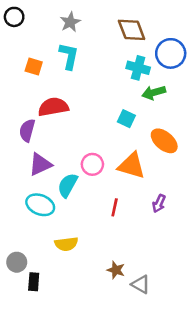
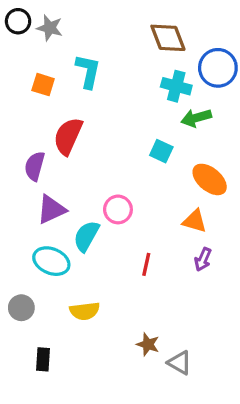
gray star: (70, 22) -> (50, 28), moved, turned -30
red semicircle: (53, 107) -> (68, 136), turned -56
orange triangle: (132, 166) -> (195, 221), moved, size x0.7
gray circle: (17, 262) -> (21, 308), moved

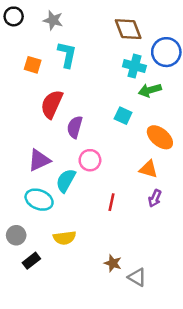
gray star: (50, 28) -> (53, 20), moved
purple semicircle: (35, 166) -> (75, 127), moved
black rectangle: (43, 359) -> (31, 261), moved, turned 48

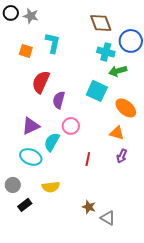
gray star: (53, 20) -> (31, 16), moved
cyan square: (123, 116) -> (97, 91), size x1.5

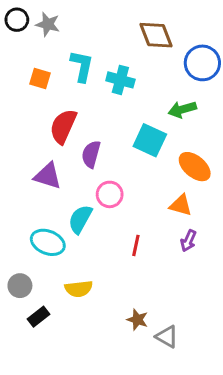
cyan cross: (106, 52) -> (120, 80), moved
purple triangle: (31, 126) -> (48, 176), moved, turned 42

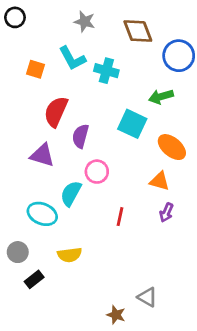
gray star: (48, 24) -> (85, 22), moved
cyan L-shape: (82, 66) -> (72, 58), turned 140
brown star: (137, 320) -> (116, 315), moved

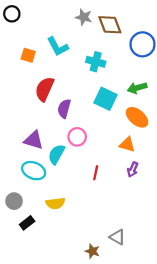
gray star: (85, 22) -> (84, 17), moved
cyan cross: (106, 71) -> (96, 62), moved
green arrow: (161, 97) -> (137, 88), moved
purple triangle: (42, 155) -> (34, 140), moved

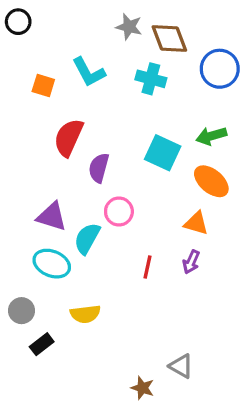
cyan cross: (96, 62) -> (151, 79), moved
purple arrow: (133, 170) -> (191, 262), moved

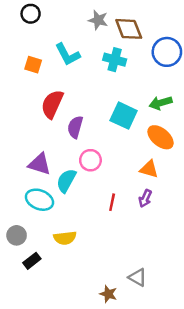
black circle: (18, 22) -> (31, 14), moved

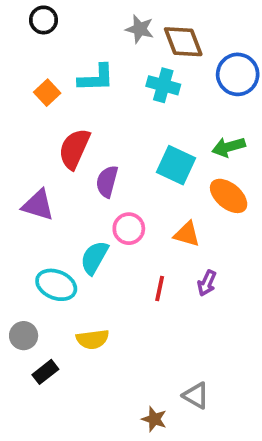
cyan L-shape: (68, 54) -> (96, 78), turned -64
orange square: (33, 65) -> (47, 93), turned 30
purple triangle: (39, 164) -> (38, 205), moved
orange triangle: (149, 169) -> (187, 234), moved

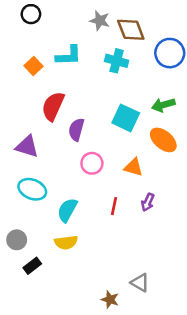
cyan semicircle: (94, 258) -> (67, 210), moved
cyan ellipse: (56, 285) -> (32, 189), moved

